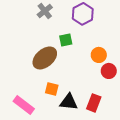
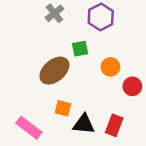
orange circle: (99, 55) -> (110, 67), moved

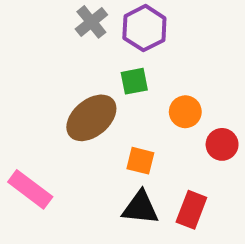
purple hexagon: (101, 17) -> (144, 28), moved
orange square: (63, 108) -> (140, 161), moved
pink rectangle: (29, 128) -> (30, 189), moved

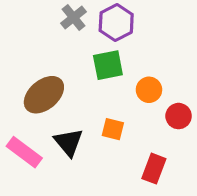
green square: (134, 81) -> (108, 65), size x1.4
brown ellipse: (91, 118) -> (44, 95), moved
black triangle: (140, 208) -> (69, 142), moved, turned 44

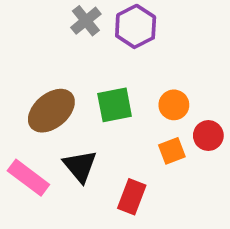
green square: (108, 65) -> (115, 105), moved
orange square: (113, 129) -> (172, 151), moved, turned -35
red rectangle: (154, 169) -> (132, 197), moved

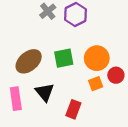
orange circle: (174, 105) -> (97, 58), size x1.5
pink rectangle: (28, 178) -> (16, 99), turned 45

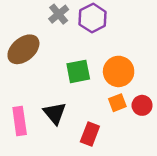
brown ellipse: (29, 61) -> (23, 49), moved
red circle: (116, 75) -> (142, 105), moved

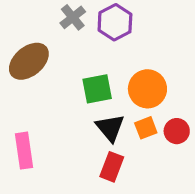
black triangle: (55, 113) -> (110, 128), moved

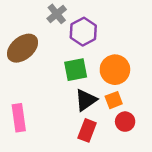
purple hexagon: (115, 22) -> (83, 32), moved
black triangle: (110, 128) -> (86, 100), turned 35
red circle: (177, 131) -> (125, 122), moved

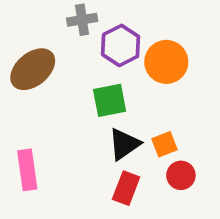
gray cross: (57, 14) -> (82, 20), turned 30
orange circle: (115, 70) -> (166, 62), moved

